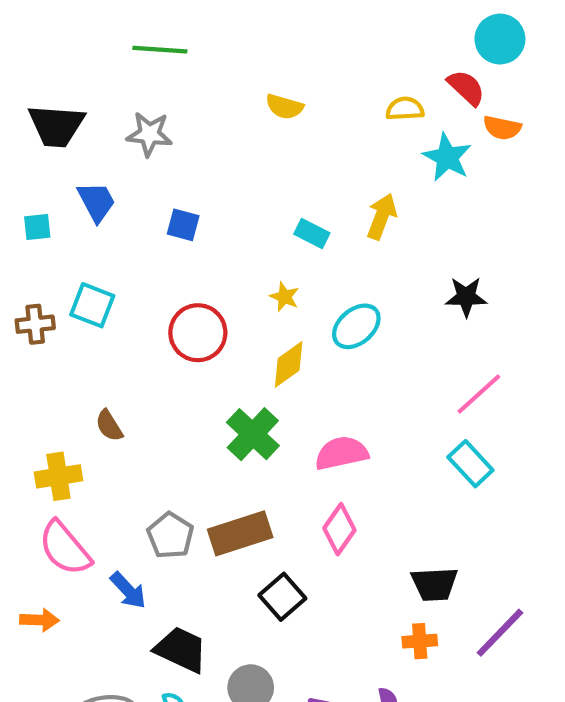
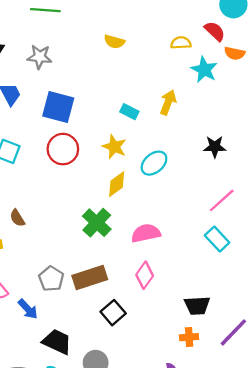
blue square: (183, 225) -> (58, 107), size x1.8
yellow star: (284, 297) -> (114, 147), size x1.5
red circle: (198, 333) -> (63, 149), moved

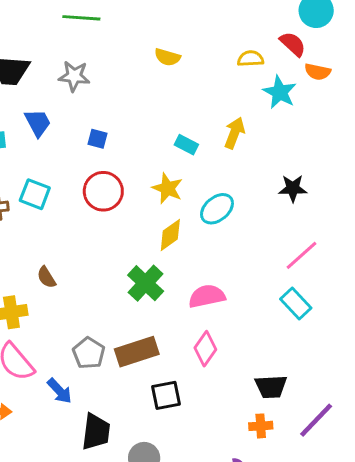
blue square: (58, 107) -> (97, 139), size x0.5
black square: (113, 313) -> (166, 395), turned 30
black trapezoid: (57, 342) -> (96, 432), turned 72

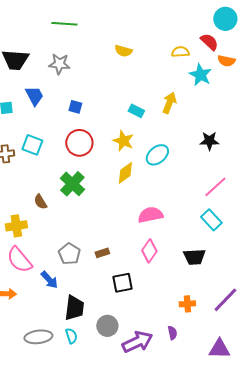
green cross: (146, 283) -> (72, 184), moved
brown rectangle: (137, 352) -> (102, 253), size x0.5
black trapezoid: (271, 387) -> (194, 257), moved

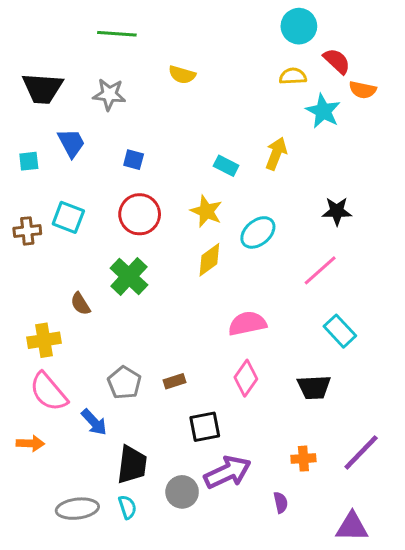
cyan circle: (225, 19) -> (299, 26), moved
yellow semicircle: (123, 51) -> (182, 75), moved
pink line: (215, 187) -> (320, 270), moved
purple arrow: (137, 342) -> (228, 472), moved

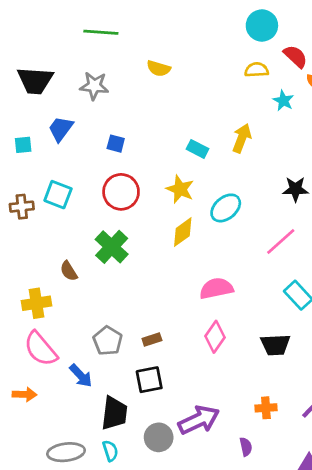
cyan star: (323, 111) -> (283, 101), size x0.7
blue trapezoid: (71, 143) -> (61, 129), turned -116
black square: (205, 427) -> (149, 380), moved

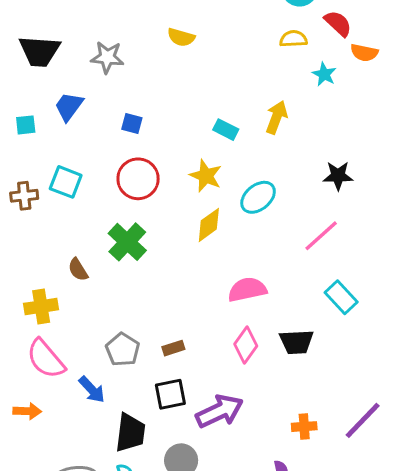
black trapezoid: (275, 345) -> (296, 342), moved
purple arrow: (199, 420) -> (220, 411), moved

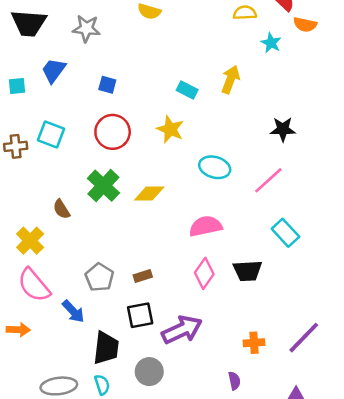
cyan ellipse: (258, 197) -> (215, 167), moved, turned 56
yellow diamond: (209, 225) -> (149, 193), moved, turned 36
yellow cross: (41, 307) -> (30, 241), turned -36

